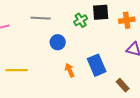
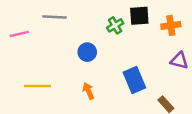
gray line: (41, 18) -> (55, 17), moved
orange arrow: (70, 70) -> (88, 91), moved

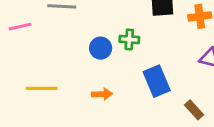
green cross: (115, 25) -> (129, 39), moved, turned 35
orange arrow: (88, 91) -> (102, 94), turned 112

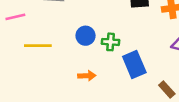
green cross: (129, 39) -> (111, 42), moved
yellow line: (42, 88) -> (38, 46), moved

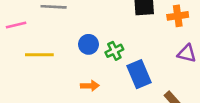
green cross: (111, 42) -> (114, 51), turned -30

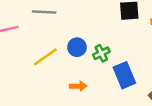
yellow line: (39, 55) -> (45, 57), moved, turned -35

